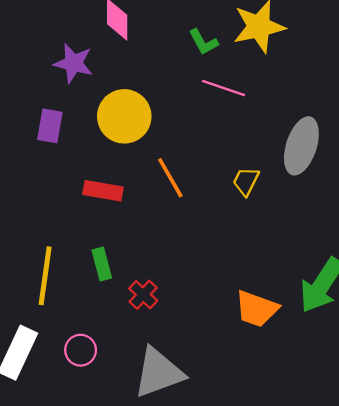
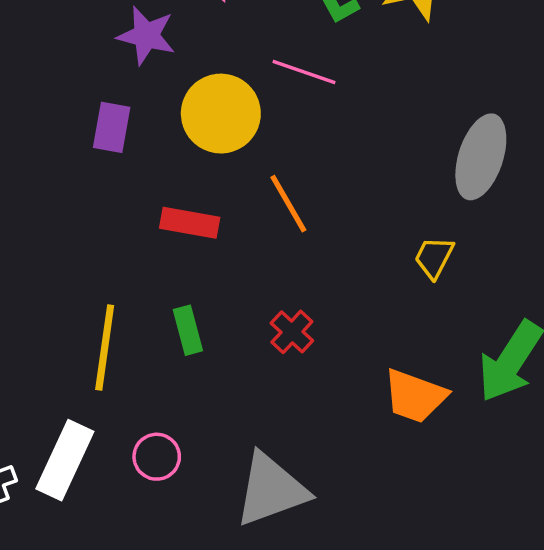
pink line: (223, 88) -> (304, 72), moved
yellow trapezoid: (246, 181) -> (434, 257), moved
red cross: (143, 295) -> (292, 332), moved

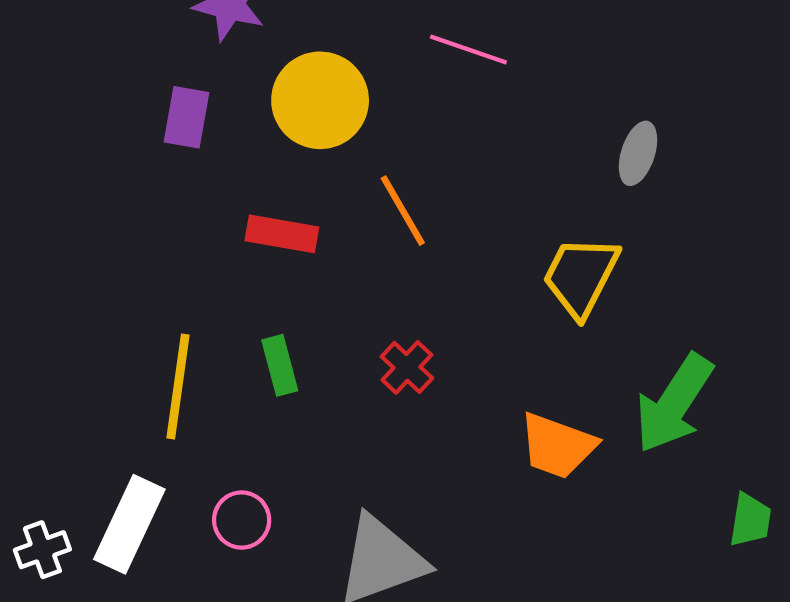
pink line: (304, 72) -> (468, 49), moved
gray ellipse: (481, 157) -> (638, 153), size x0.6
yellow trapezoid: (434, 257) -> (581, 276), size x1.6

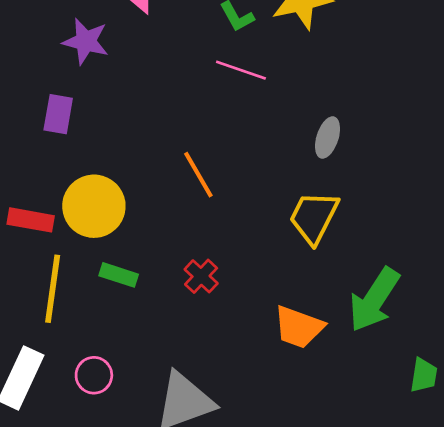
yellow circle: (320, 100) -> (94, 206), moved
gray ellipse: (638, 153) -> (328, 138), moved
red rectangle: (282, 234) -> (31, 220), moved
green rectangle: (280, 365) -> (119, 275), turned -57

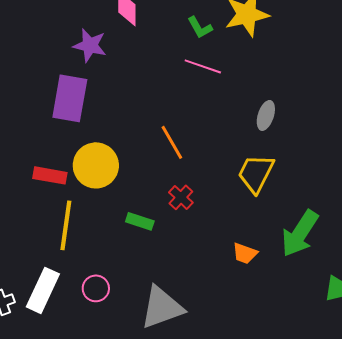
purple rectangle: (58, 114) -> (70, 98), size x1.6
green rectangle: (119, 275) -> (140, 221), moved
red cross: (201, 276) -> (181, 197), moved
orange trapezoid: (299, 327) -> (245, 253), size x0.7

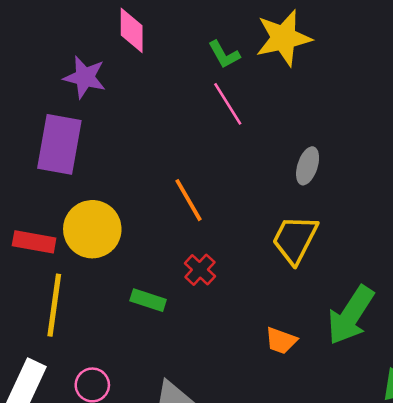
pink line: (203, 66) -> (228, 104), turned 39

